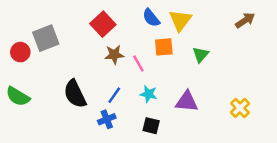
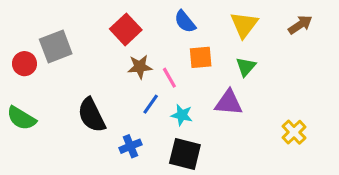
yellow triangle: (180, 20) -> (244, 25), moved
blue line: (114, 95) -> (151, 104), moved
purple triangle: (187, 102) -> (229, 103), moved
black square: (151, 126) -> (185, 154), size x1.5

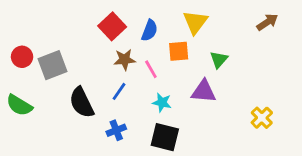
blue semicircle: (185, 22) -> (150, 30), moved, turned -120
yellow triangle: (244, 25) -> (195, 22), moved
gray square: (56, 47) -> (53, 65), moved
blue line: (151, 104) -> (119, 91), moved

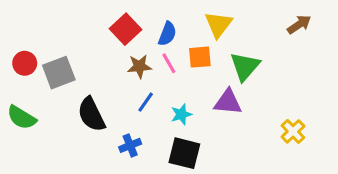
green triangle: (219, 60) -> (245, 66), size x1.5
pink line: (151, 69) -> (169, 63), moved
blue line: (119, 91) -> (146, 102), moved
cyan star: (162, 103) -> (181, 114), turned -30

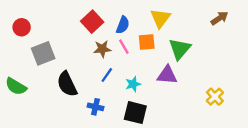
red circle: (25, 63) -> (22, 27), moved
blue cross: (130, 145) -> (95, 107), turned 35

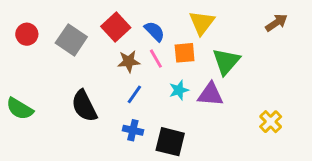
blue semicircle: (123, 25) -> (154, 31), turned -66
gray square: (43, 53) -> (71, 40), moved, turned -35
cyan star: (133, 84) -> (179, 90), moved
blue cross: (95, 107) -> (133, 130), moved

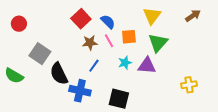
yellow triangle: (202, 23) -> (152, 16), moved
gray square: (71, 40) -> (40, 54), moved
yellow cross: (271, 122) -> (189, 85), turned 35
blue cross: (133, 130) -> (80, 91), moved, size x1.5

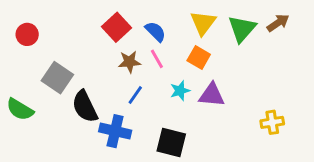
yellow triangle: (152, 16) -> (203, 23), moved
orange square: (129, 37) -> (199, 57), moved, turned 35
green triangle: (158, 43) -> (242, 29), moved

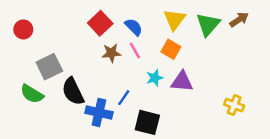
gray square: (57, 78) -> (49, 67), turned 30
blue line: (135, 95) -> (124, 98), moved
green semicircle: (20, 109) -> (32, 94), moved
yellow cross: (272, 122) -> (234, 105), turned 30

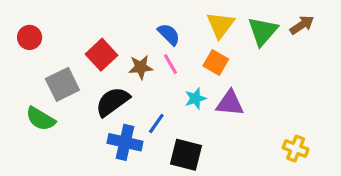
red square: (100, 23) -> (102, 55), moved
black semicircle: (73, 91) -> (112, 102), moved, turned 80
yellow cross: (234, 105) -> (296, 149), moved

